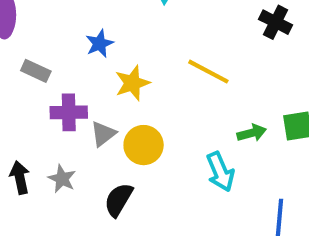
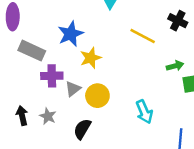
blue star: (99, 44) -> (70, 34), size x1.5
gray rectangle: (36, 71) -> (32, 51), size x1.5
yellow line: (208, 72) -> (143, 36), moved
green arrow: (252, 133) -> (175, 66), moved

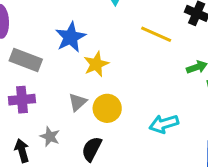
purple cross: (52, 76) -> (22, 100), moved
cyan arrow: (144, 112) -> (164, 124), turned 100
black arrow: (22, 116) -> (22, 151), moved

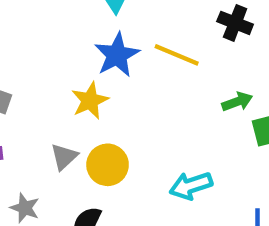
blue star: (70, 37) -> (117, 55), moved

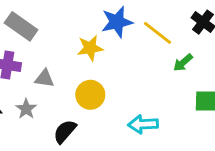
green arrow: (237, 102) -> (183, 63), moved, turned 144
gray triangle: (64, 157) -> (45, 78), moved, turned 36

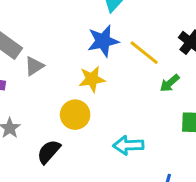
yellow star: (90, 48) -> (92, 79), moved
gray triangle: (45, 78) -> (34, 66), moved, turned -42

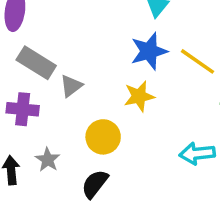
yellow circle: (75, 115) -> (103, 137), moved
cyan arrow: (128, 145) -> (197, 154), moved

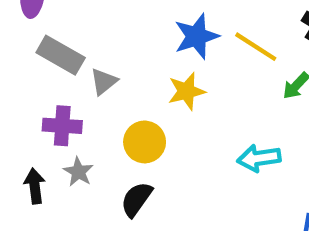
purple cross: (23, 109) -> (62, 126), moved

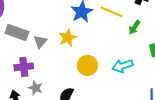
yellow star: (186, 91) -> (67, 38), moved
yellow circle: (145, 142) -> (87, 65), moved

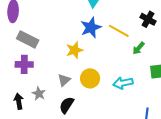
gray triangle: (40, 42) -> (64, 80), moved
purple cross: (24, 67) -> (24, 64), moved

